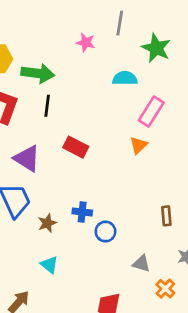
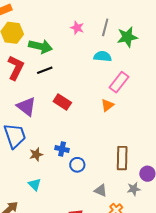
gray line: (120, 23) -> (105, 27), moved
green star: (156, 48) -> (127, 37), turned 30
black line: (47, 106) -> (45, 70), turned 56
brown rectangle: (166, 216) -> (122, 158), size x1.6

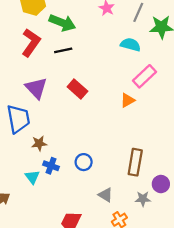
blue cross: (62, 149) -> (51, 166), moved

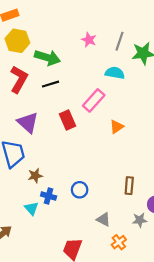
pink rectangle: (144, 76) -> (94, 100), moved
red rectangle: (77, 89) -> (67, 120), turned 30
brown rectangle: (135, 162) -> (129, 186), size x0.7

